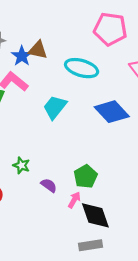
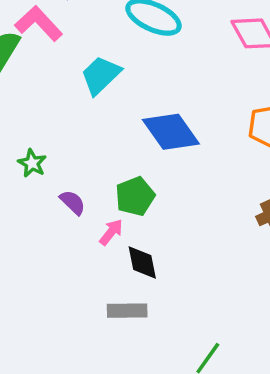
blue diamond: (112, 112) -> (171, 132), moved
black diamond: (95, 215) -> (142, 263), size x0.7

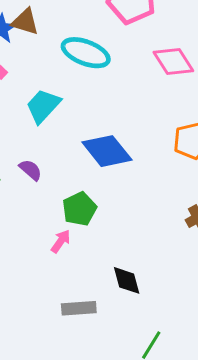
purple semicircle: (73, 202) -> (31, 170), moved
black diamond: (142, 263) -> (127, 280), moved

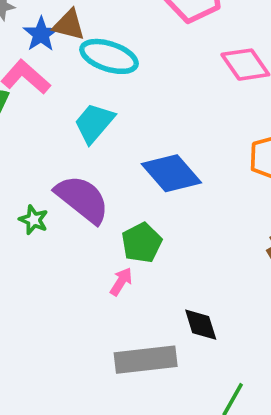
cyan ellipse: (86, 53) -> (109, 56), moved
purple semicircle: (31, 170) -> (82, 199), size x2.0
gray rectangle: (79, 308) -> (146, 360), size x1.5

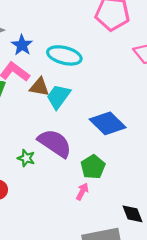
brown triangle: (69, 25) -> (39, 87), moved

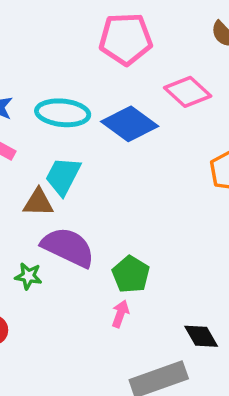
brown triangle: (39, 87) -> (38, 203), moved
blue diamond: (108, 123) -> (130, 124), moved

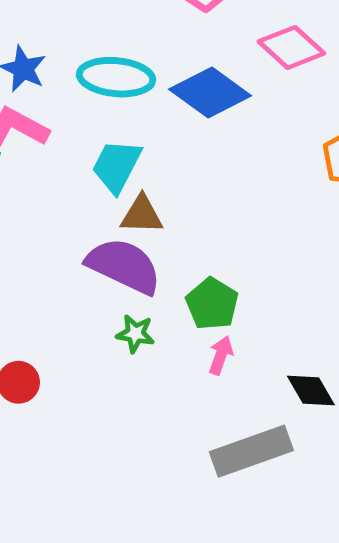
brown triangle: (38, 203) -> (142, 215), moved
green star: (28, 276) -> (135, 334), moved
pink arrow: (120, 314) -> (221, 355), moved

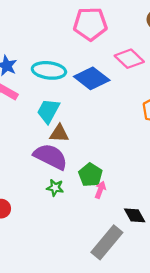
pink arrow: (221, 355) -> (100, 190), moved
gray rectangle: (251, 451) -> (107, 242), turned -32

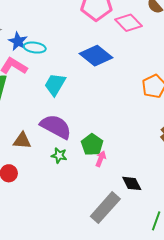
pink diamond: (129, 59) -> (129, 23), moved
cyan ellipse: (49, 70) -> (35, 48), moved, size x0.7
brown triangle: (59, 133) -> (22, 141), moved

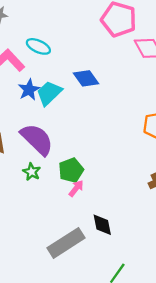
blue star: (18, 41) -> (29, 90), moved
blue diamond: (96, 56) -> (86, 78), moved, size x0.7

